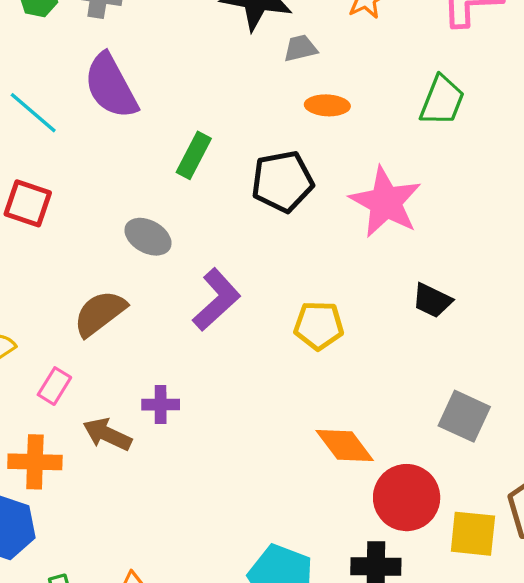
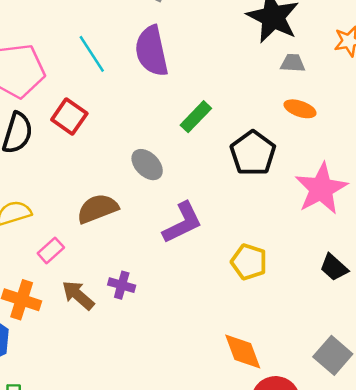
black pentagon: (282, 181) -> (253, 153), turned 30

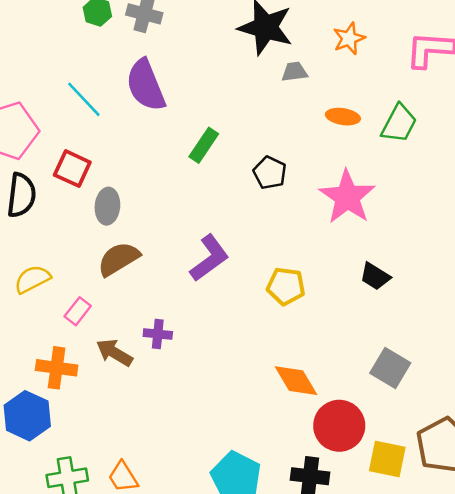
orange ellipse: (300, 109) -> (343, 117), moved
black pentagon: (253, 153) -> (270, 173), size x0.7
gray ellipse: (147, 165) -> (107, 206), moved, turned 60

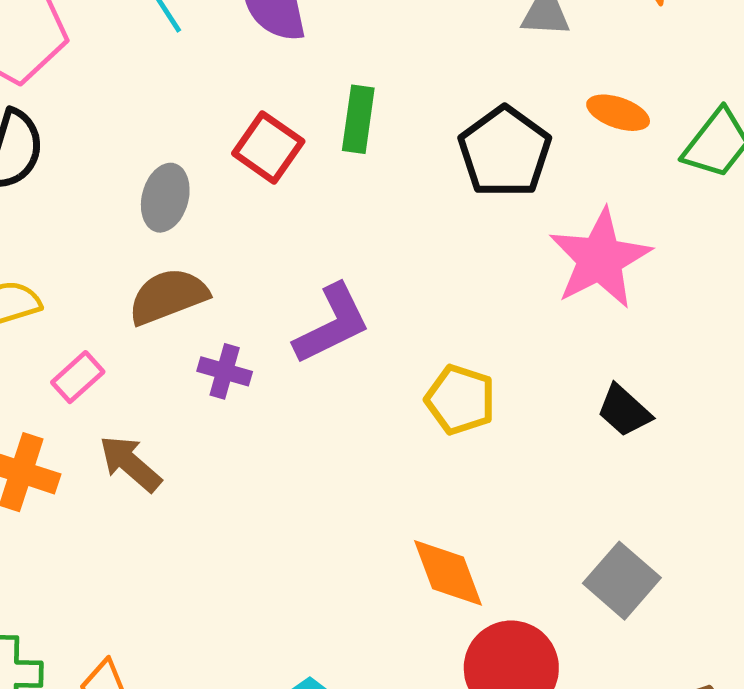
green rectangle: (204, 145) -> (358, 119), turned -36
red square: (72, 169) -> (268, 147), moved
black pentagon: (270, 173) -> (505, 152), moved, size x1.5
purple cross: (158, 334) -> (225, 371), moved

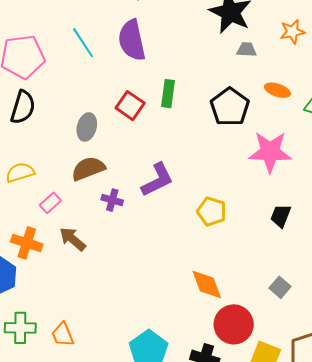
pink star: (600, 259) -> (270, 152), turned 30
black trapezoid: (624, 411) -> (281, 216), turned 70
gray square: (622, 581) -> (280, 287), size x0.7

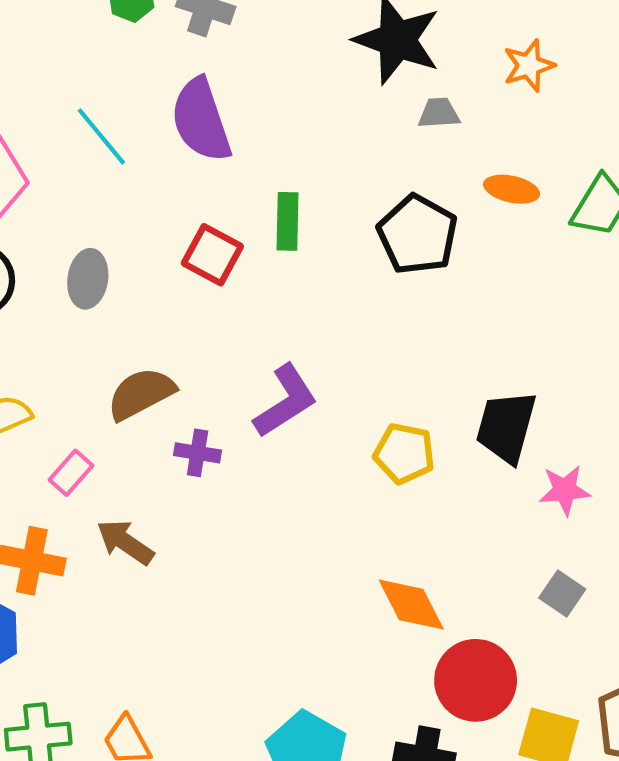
gray ellipse: (87, 127) -> (88, 279), moved
pink star: (270, 152) -> (565, 490), moved, size x0.6
black trapezoid: (281, 216) -> (506, 427), moved, size x1.5

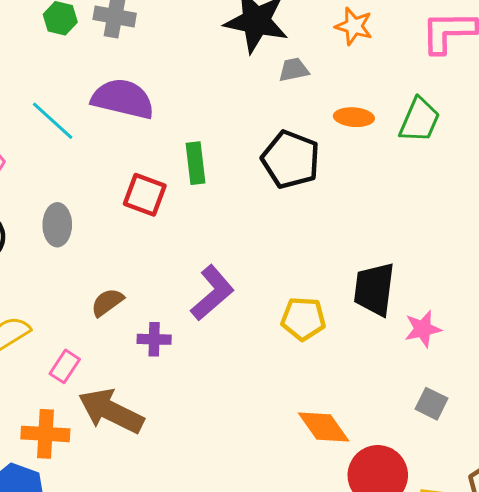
orange star: (529, 66) -> (354, 26), turned -30
purple semicircle: (201, 120) -> (123, 99), turned 130
brown semicircle: (141, 394) -> (107, 302), size x0.7
brown arrow: (125, 542) -> (111, 411), size x1.5

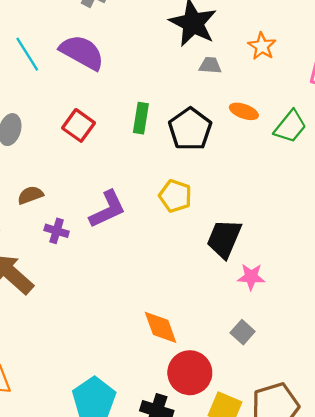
green rectangle: (196, 163) -> (141, 118), moved
yellow pentagon: (303, 319) -> (175, 196), moved

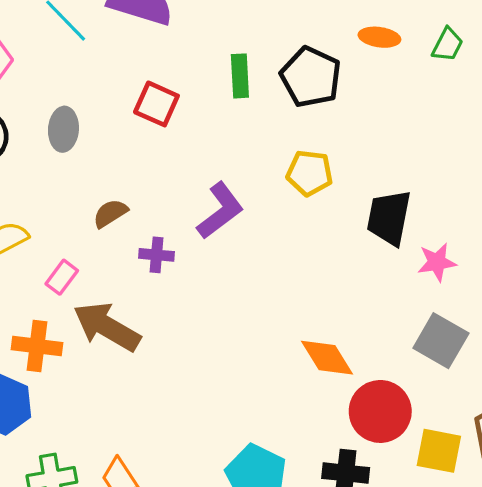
green trapezoid: (290, 126) -> (447, 45), size x0.7
gray square: (243, 332) -> (441, 341), size x1.6

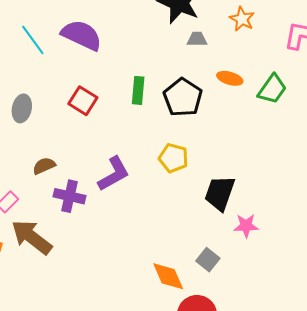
green trapezoid: (447, 45) -> (272, 89), size x1.4
purple cross: (157, 255) -> (69, 196), size x1.4
gray square: (441, 341) -> (208, 260), moved, size x0.7

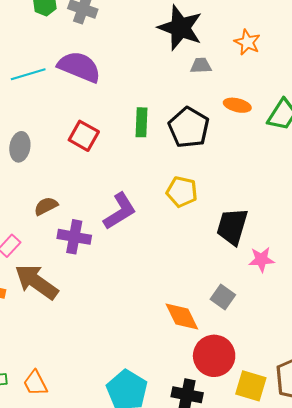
cyan line: (33, 40) -> (28, 74), turned -68

